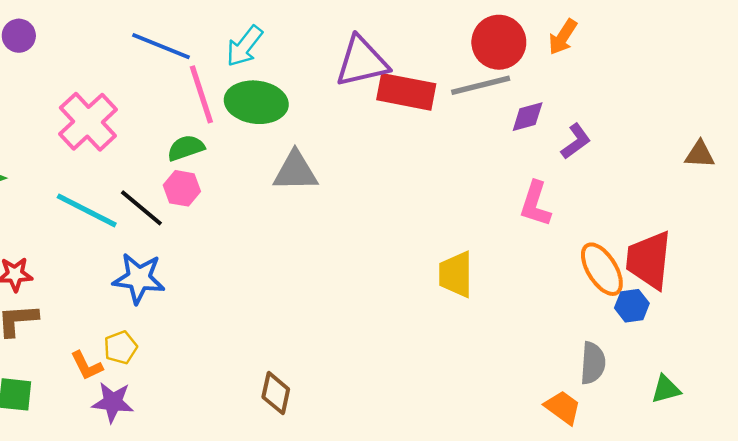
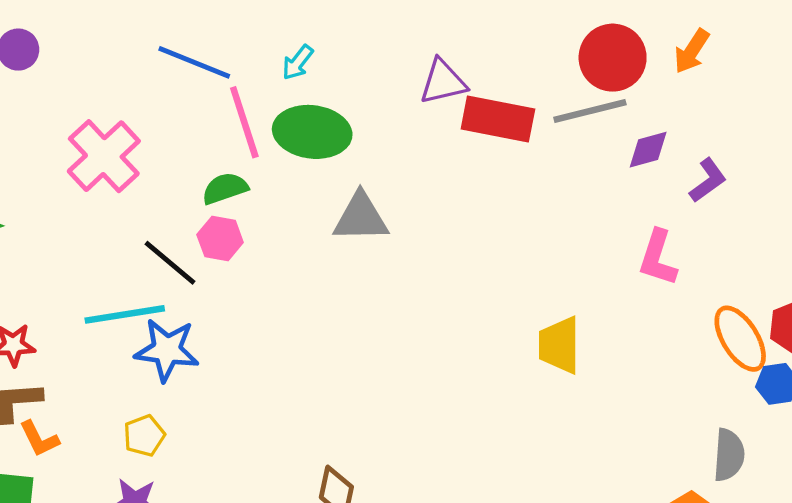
cyan arrow: (244, 46) -> (298, 62), size x0.7
purple triangle: (362, 62) -> (443, 82), size x0.7
cyan line: (87, 210) -> (125, 314), moved, turned -36
orange L-shape: (87, 366) -> (39, 439), moved

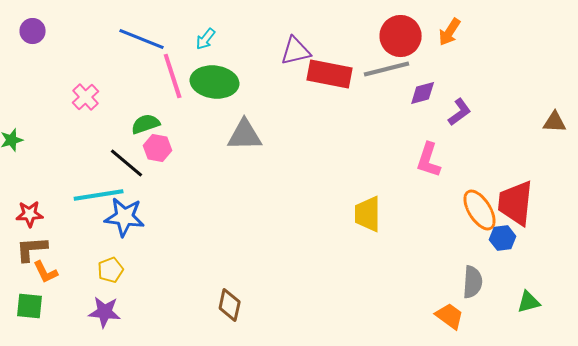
pink cross: (104, 156) -> (86, 97), size x0.6
green semicircle: (225, 188) -> (146, 124), moved

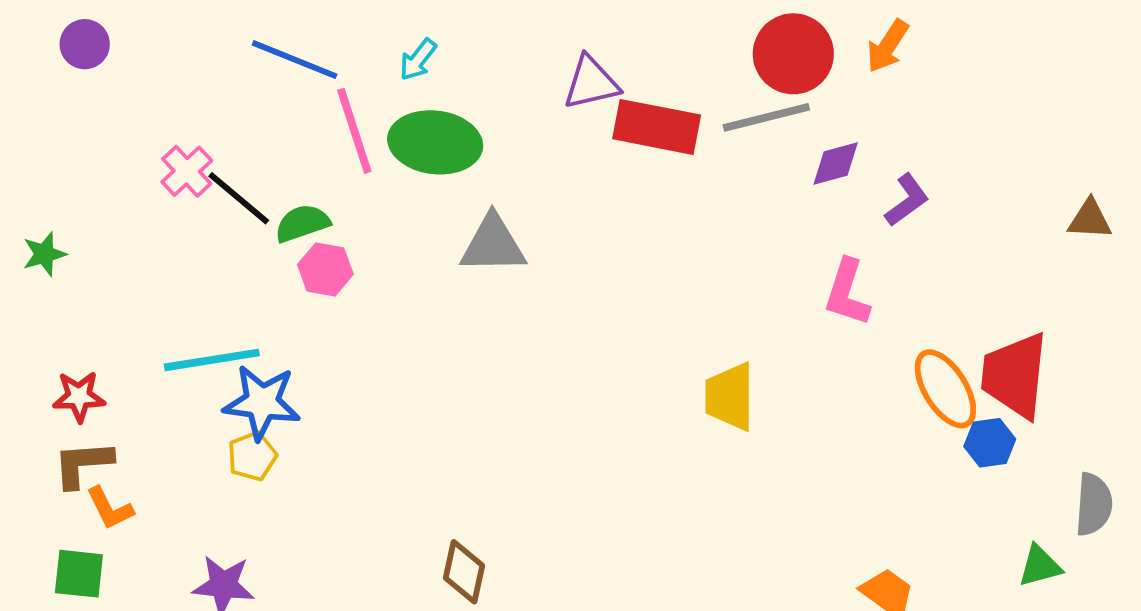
black line: (127, 163) -> (239, 198), moved
yellow pentagon: (111, 270) -> (252, 456), moved
gray semicircle: (473, 282) -> (1094, 504), moved

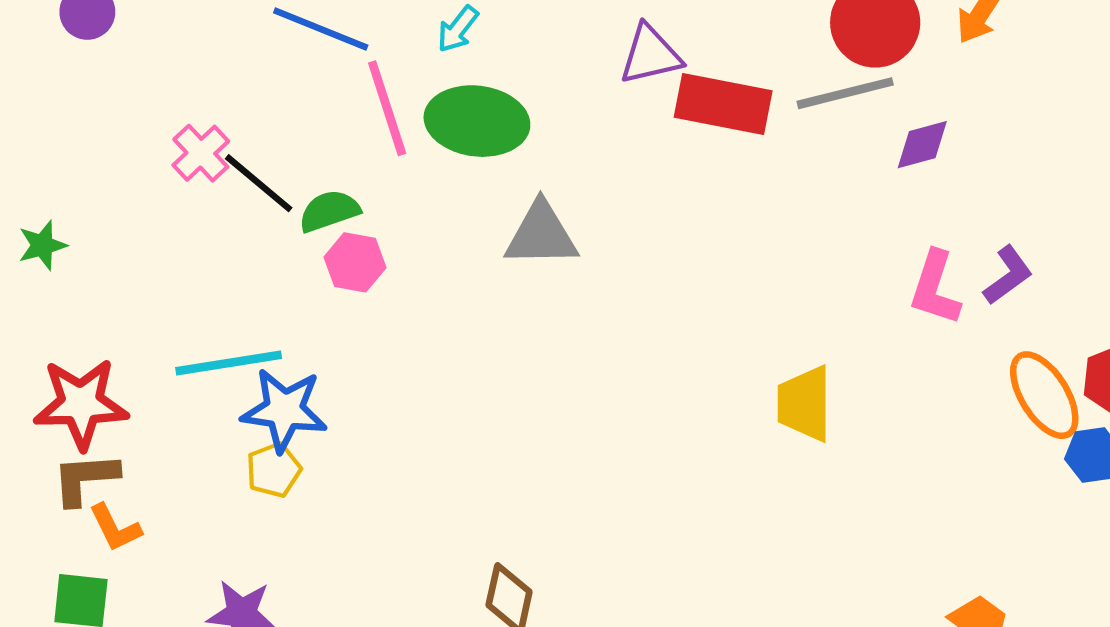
purple L-shape: (907, 200) -> (1008, 275), moved
red star: (79, 397) -> (81, 404), size x1.6

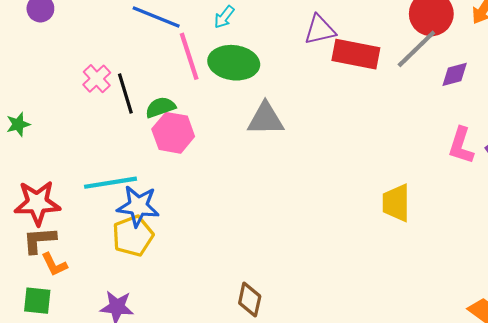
gray line: (845, 93) -> (416, 49), turned -30
black line: (259, 183) -> (125, 94), turned 33
pink hexagon: (355, 262) -> (173, 133), size x1.4
yellow pentagon: (274, 470) -> (133, 236), size x1.5

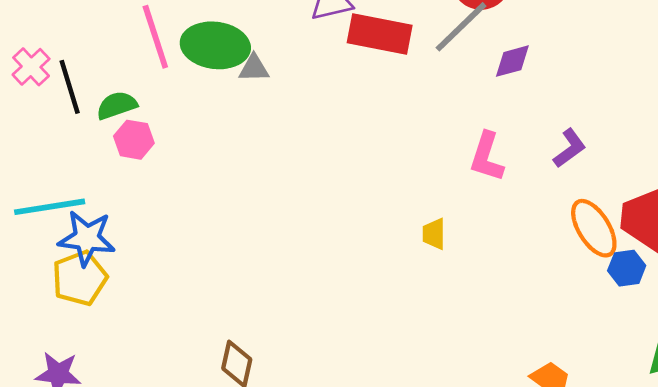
gray triangle: (266, 119) -> (254, 68), moved, size x0.6
pink hexagon: (173, 133) -> (134, 140), size x0.7
pink L-shape: (461, 146) -> (487, 157), moved
yellow trapezoid: (396, 203) -> (434, 234), size x0.6

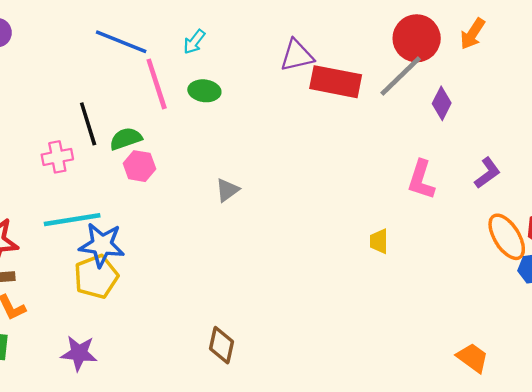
green ellipse: (215, 45) -> (204, 91), size x0.6
purple diamond: (512, 61) -> (442, 103), turned -48
pink cross: (31, 67) -> (57, 157), moved, turned 32
gray triangle: (254, 68) -> (227, 190), moved, turned -35

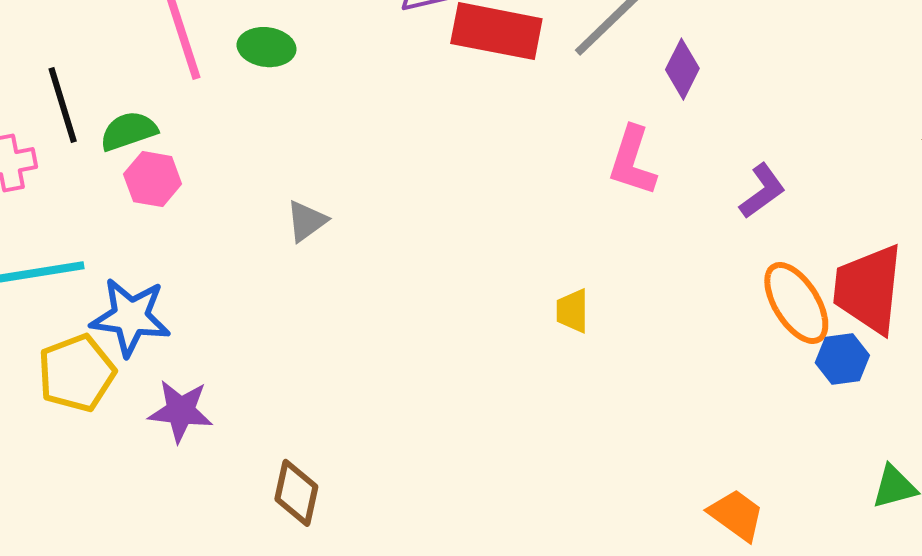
pink L-shape: (421, 180) -> (632, 161), moved
blue star: (102, 245) -> (131, 317), moved
purple star: (79, 353) -> (181, 411), moved

